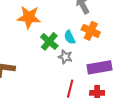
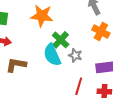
cyan semicircle: (70, 37) -> (52, 55), moved, size x1.6

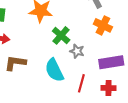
cyan semicircle: (52, 55) -> (54, 70), moved

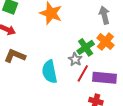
green cross: (61, 35) -> (86, 47), moved
red line: (81, 83) -> (83, 73), moved

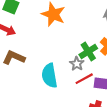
red line: (83, 73) -> (84, 79), turned 30

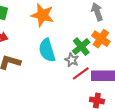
cyan semicircle: (49, 76) -> (47, 50), moved

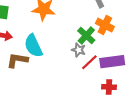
cyan semicircle: (47, 50) -> (33, 46), moved

